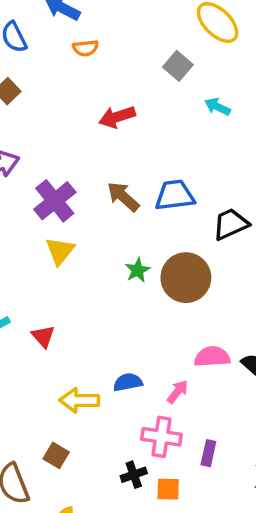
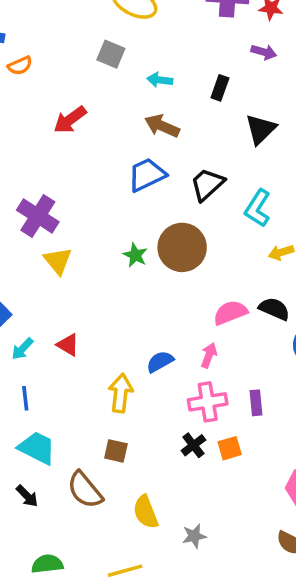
brown arrow: (123, 197) -> (162, 126), moved
yellow arrow: (79, 400) -> (121, 393), turned 114

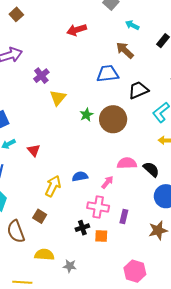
purple cross: (38, 216) -> (41, 76), size x0.7
yellow triangle: (58, 261) -> (58, 98), moved
yellow semicircle: (146, 512) -> (44, 255), turned 96
gray star: (194, 536) -> (70, 266), moved

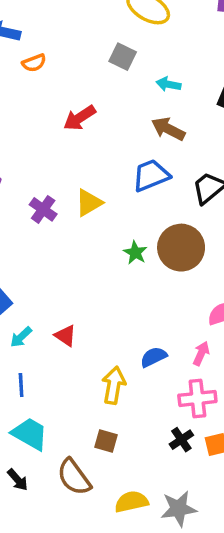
yellow triangle: (58, 98) -> (89, 203), moved, turned 36
gray star: (70, 266) -> (179, 509), size x1.5

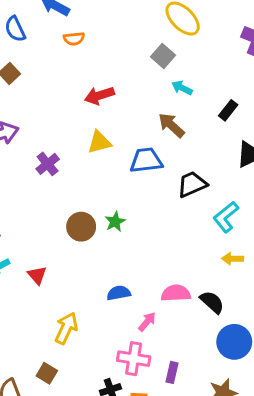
gray square: (123, 57) -> (163, 56), moved
yellow triangle: (89, 203) -> (99, 142), moved
brown circle: (181, 248) -> (81, 227), moved, size x0.7
blue semicircle: (154, 357) -> (119, 293), moved

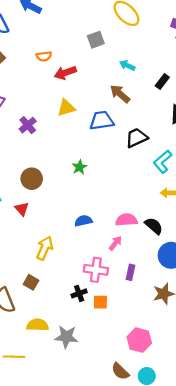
orange semicircle: (74, 39) -> (44, 56), moved
gray square: (163, 56) -> (96, 40), moved, turned 30
brown circle: (81, 227) -> (32, 179), moved
pink arrow: (147, 322) -> (115, 243), moved
purple rectangle: (172, 372) -> (130, 272), moved

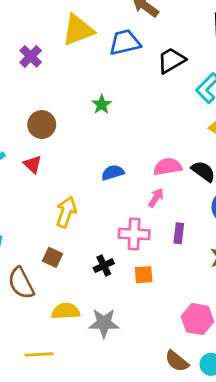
yellow triangle: (66, 108) -> (78, 30), size x1.4
black cross: (79, 293) -> (104, 266), moved

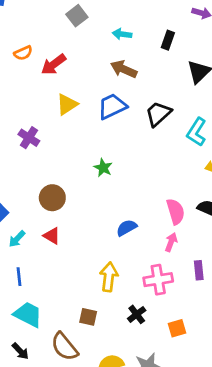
yellow triangle: (78, 30) -> (67, 104), size x0.7
pink semicircle: (168, 167) -> (176, 212), turned 95
yellow arrow: (66, 212) -> (109, 277), moved
orange square: (144, 275) -> (177, 328), moved

